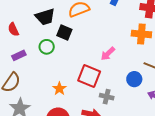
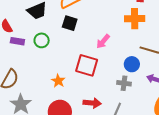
black square: (64, 32) -> (70, 23), moved
purple rectangle: (19, 55) -> (17, 41), moved, turned 40
gray cross: (107, 97) -> (124, 83), moved

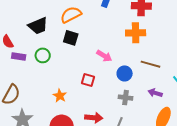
pink arrow: (103, 41) -> (104, 56), turned -98
blue circle: (132, 64) -> (125, 73), moved
red square: (87, 65) -> (88, 80), size x0.6

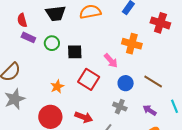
orange cross: (136, 33) -> (132, 44), moved
black square: (71, 38) -> (75, 52), moved, turned -35
red square: (88, 80) -> (89, 79), size x1.5

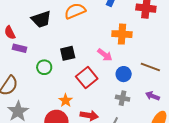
green circle: (52, 43) -> (44, 67), moved
red square: (89, 79) -> (87, 78), turned 30
orange star: (57, 87) -> (66, 100), moved

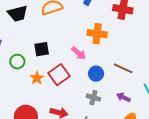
orange star: (66, 100) -> (37, 78), moved

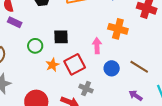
pink arrow: (79, 53) -> (97, 46), turned -140
gray cross: (93, 98) -> (86, 89), moved

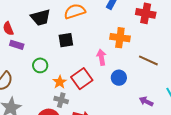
black square: (61, 37) -> (66, 40), moved
brown line: (139, 67) -> (148, 60), moved
gray cross: (86, 89) -> (61, 100), moved

